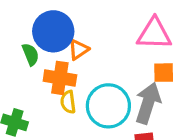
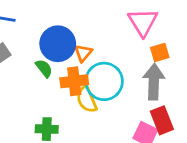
pink triangle: (154, 34) -> (143, 22), turned -48
yellow semicircle: (68, 102) -> (87, 99), size x1.4
cyan circle: (108, 106) -> (104, 81), moved

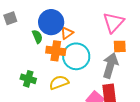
yellow semicircle: (87, 99) -> (59, 82), moved, turned 78

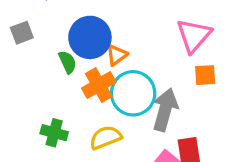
orange cross: (56, 51) -> (99, 85), turned -36
gray arrow: (110, 65) -> (165, 110), moved

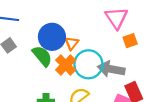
green semicircle: (68, 62) -> (42, 56), size x1.5
gray arrow: (165, 110) -> (111, 69), turned -80

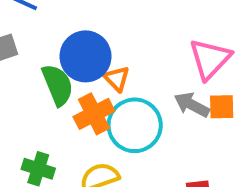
orange triangle: (72, 43) -> (117, 79), turned -40
gray arrow: (111, 69) -> (192, 105), moved, size x0.7

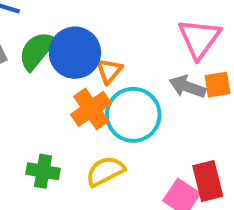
orange triangle: (117, 79) -> (109, 71), turned 32
green semicircle: (58, 85) -> (37, 51), moved, turned -111

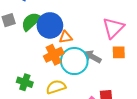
orange triangle: (109, 71) -> (66, 37), turned 32
gray arrow: (187, 87) -> (92, 57), moved

